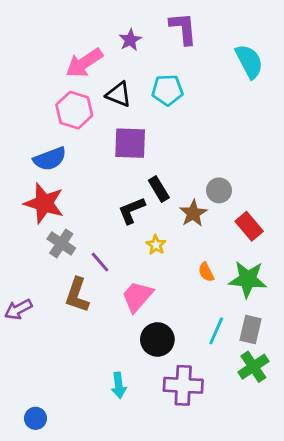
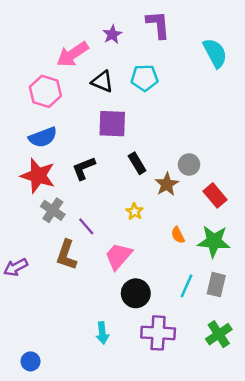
pink hexagon: (74, 110) -> (45, 91), moved
black L-shape: (132, 210) -> (84, 168), moved
green cross: (253, 367) -> (219, 334), moved

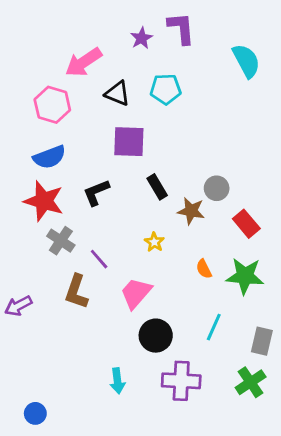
purple star: (112, 34) -> (142, 38), moved
brown star: (167, 184) -> (191, 211), turned -30
gray rectangle: (216, 285) -> (262, 341), moved

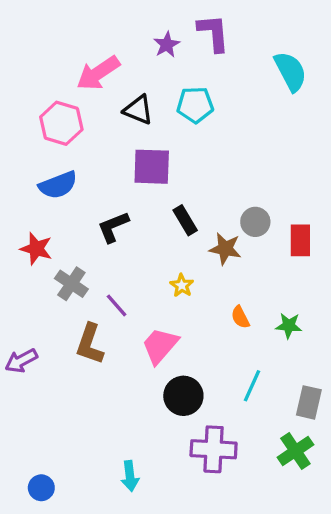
red star: (44, 201) -> (36, 249), moved, size x0.7
red rectangle: (246, 224) -> (300, 240), moved, turned 40
green star: (245, 276) -> (289, 326), size x0.6
cyan arrow: (117, 381) -> (130, 476), moved

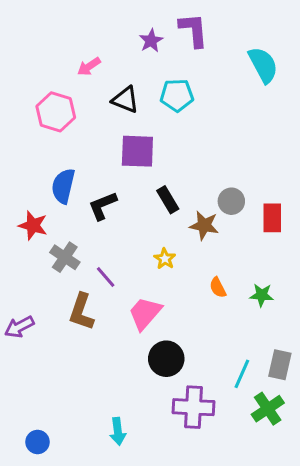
pink arrow: (98, 73) -> (89, 66), size x0.6
blue semicircle: (58, 185) -> (63, 186), moved, turned 124
cyan line: (252, 386) -> (242, 374), moved

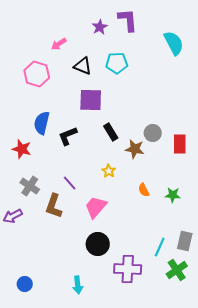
gray cross: (65, 257) -> (30, 186), moved
black circle: (166, 359) -> (98, 244), moved
blue circle: (38, 442) -> (25, 284), moved

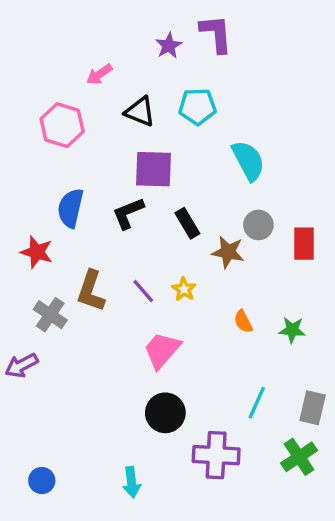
cyan semicircle: (174, 43) -> (248, 161), moved
black L-shape: (68, 136) -> (128, 213), moved
purple line: (70, 183) -> (143, 291), moved
brown L-shape: (54, 206) -> (91, 291), moved
cyan line: (160, 247) -> (257, 403), moved

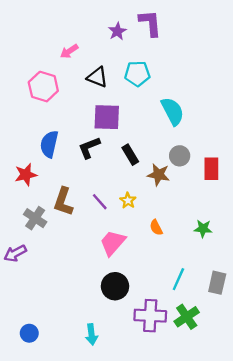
red star: (37, 252) -> (26, 175), turned -30
orange semicircle: (243, 321) -> (156, 227), moved
green cross: (299, 457) -> (187, 317), moved

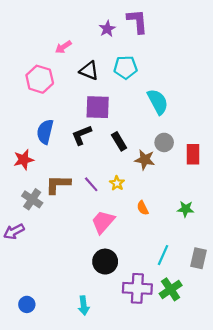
brown L-shape: (63, 202) -> (58, 184), turned 72

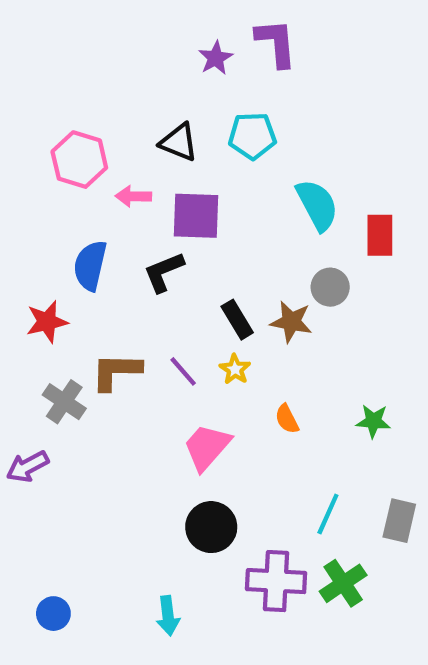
pink arrow: (63, 47) -> (133, 196), moved, turned 35
black rectangle: (119, 141) -> (237, 320), moved
red rectangle: (193, 154) -> (380, 235), moved

